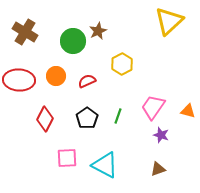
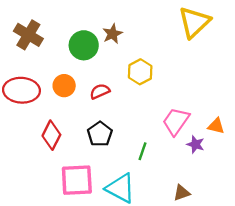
green line: (118, 116) -> (142, 151), moved
purple star: (161, 135) -> (195, 144), moved
pink square: (67, 158) -> (77, 180), size x1.4

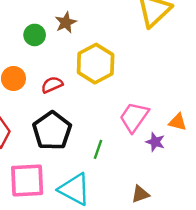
green circle: (84, 45) -> (35, 35), size x0.7
yellow hexagon: (140, 72) -> (96, 64), size x1.4
black pentagon: (100, 134) -> (52, 131), size x1.4

